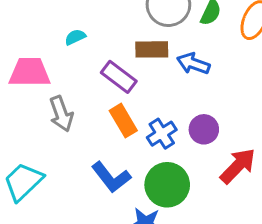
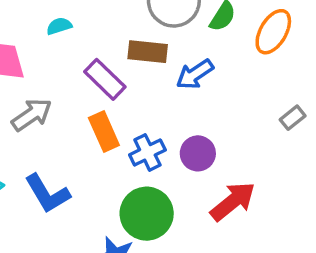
blue arrow: (193, 64) -> (195, 74), turned -60
gray arrow: (61, 114) -> (32, 115), turned -112
blue L-shape: (111, 177) -> (47, 194), moved

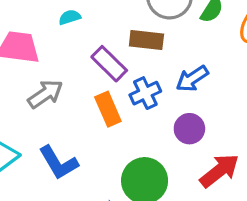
blue arrow: (195, 74) -> (192, 79), moved
blue cross: (147, 152) -> (145, 93), moved

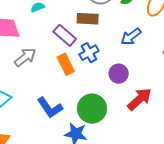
blue arrow: (192, 79) -> (131, 37), moved
blue L-shape: (58, 163) -> (50, 108), moved

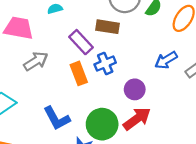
blue arrow: (131, 37) -> (166, 60), moved
red arrow: (139, 99) -> (137, 119), moved

